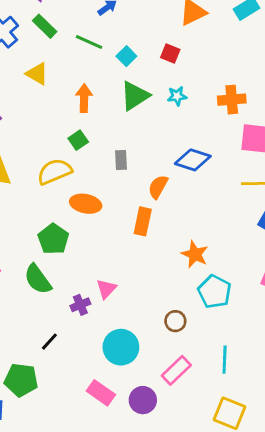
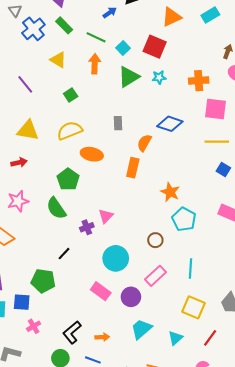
red square: (170, 54) -> (155, 47), size x1.6
orange arrow: (84, 98) -> (95, 64), moved
green square: (78, 140) -> (71, 95), moved

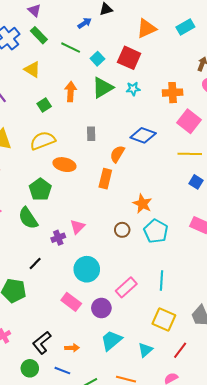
orange arrow: (95, 64) -> (71, 92), moved
pink square: (215, 109) -> (189, 121), turned 30
brown circle: (155, 240) -> (122, 230), moved

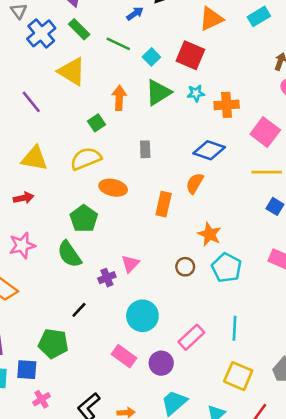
yellow triangle: (32, 69) -> (72, 71), size x1.4
orange cross: (173, 93) -> (227, 105), moved
green square: (44, 105) -> (97, 123), moved
orange semicircle: (117, 154) -> (195, 183), moved

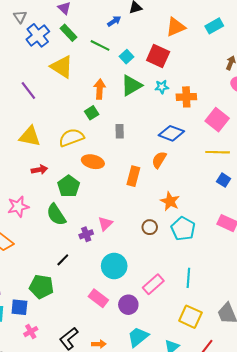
green square: (97, 123) -> (92, 113), moved
red arrow: (24, 198) -> (39, 170), moved

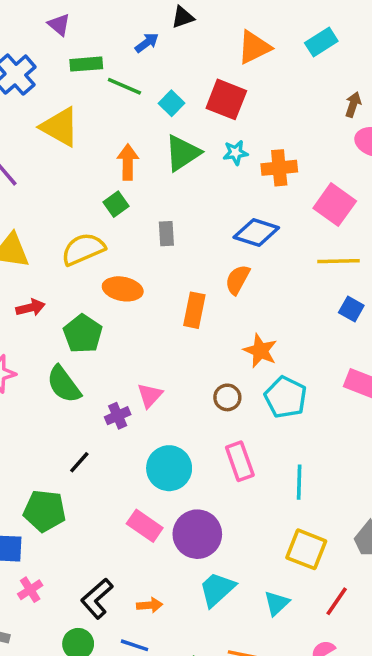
green rectangle: (68, 33) -> (86, 64), moved, turned -48
pink rectangle: (153, 284) -> (240, 461), moved, turned -65
purple circle: (128, 305) -> (197, 534), size x1.4

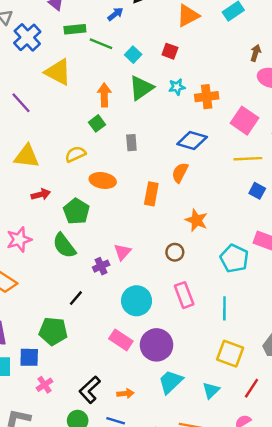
red square: (226, 99) -> (170, 51), size x0.6
yellow semicircle: (83, 249) -> (75, 154), size x0.7
cyan pentagon: (286, 397) -> (234, 258), moved

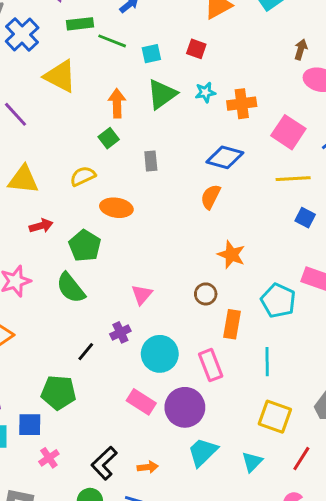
cyan square: (133, 55) -> (151, 54), turned 35
orange rectangle: (151, 194) -> (232, 324), moved
purple cross: (101, 266) -> (120, 332), moved
pink rectangle: (184, 295) -> (211, 365), moved

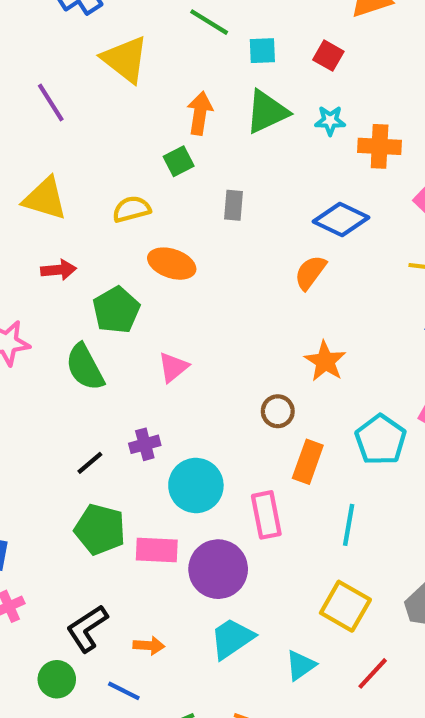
pink triangle: (142, 295) -> (173, 367), moved
green pentagon: (59, 392) -> (100, 529), moved
pink rectangle: (141, 402) -> (157, 550), turned -40

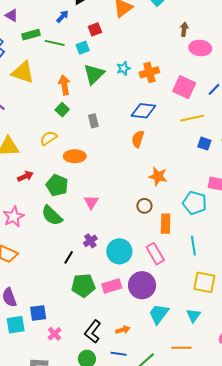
red square: (328, 56) -> (95, 29), moved, turned -32

